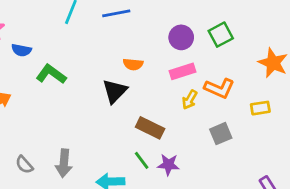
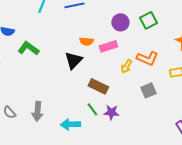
pink rectangle: (183, 71) -> (108, 46), moved

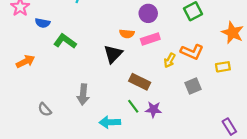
purple circle: (120, 22) -> (148, 13), moved
gray arrow: (37, 111) -> (83, 95), moved

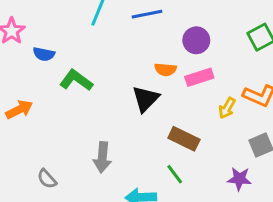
purple star: (154, 109) -> (239, 179), moved

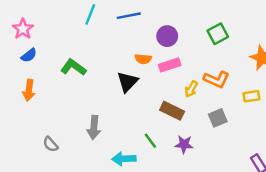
blue semicircle: (44, 54) -> (29, 55), moved, turned -49
orange arrow: (19, 110) -> (29, 90), turned 125
brown rectangle: (184, 139) -> (172, 111), moved
purple star: (239, 179) -> (184, 144), moved

